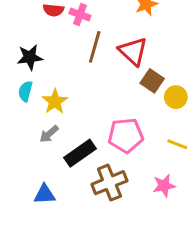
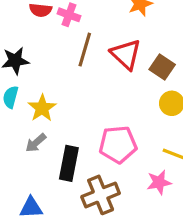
brown square: (152, 81) -> (162, 67), moved
black rectangle: (80, 153) -> (69, 163), turned -44
pink star: (164, 186) -> (159, 182), moved

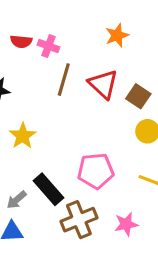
gray arrow: (36, 143) -> (17, 200), moved
black rectangle: (69, 163) -> (49, 189), turned -52
pink star: (159, 182) -> (126, 224), moved

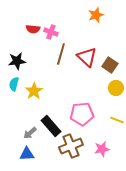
orange star: (117, 35) -> (96, 15), moved

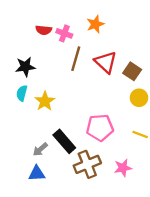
orange star: (96, 15) -> (95, 24), moved

